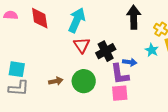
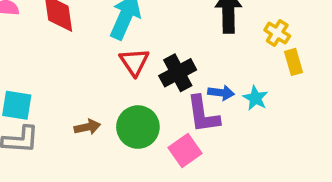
cyan star: (152, 50) -> (255, 98), moved
pink square: (120, 93) -> (185, 151), moved, turned -30

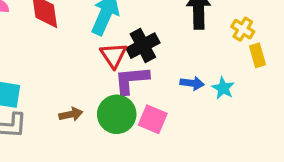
black cross: (178, 73) -> (143, 46), moved
purple L-shape: (203, 114) -> (131, 80), moved, turned 93
pink square: (185, 151) -> (153, 119), moved, turned -32

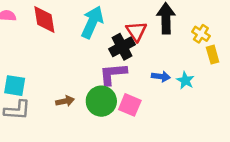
red triangle: (113, 55) -> (136, 31), moved

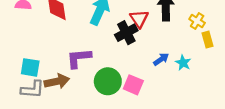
purple L-shape: (113, 74) -> (79, 58), moved
blue arrow: (161, 77) -> (161, 59), turned -42
brown arrow: (65, 101) -> (57, 81), moved, size x1.5

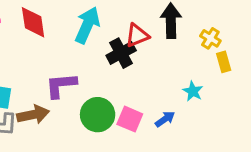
red triangle: (139, 19) -> (137, 35), turned 42
blue arrow: (161, 59) -> (165, 119), moved

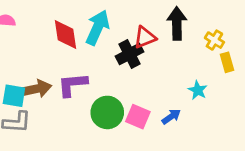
red diamond: (33, 22) -> (65, 35), moved
brown arrow: (33, 115) -> (36, 89), moved

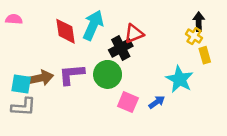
black arrow: (177, 23) -> (199, 22), moved, size x0.7
cyan star: (198, 90) -> (180, 79), size x1.6
green circle: (107, 112) -> (108, 74), moved

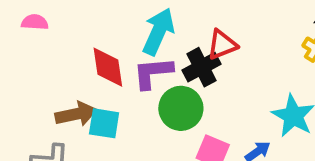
red diamond: (66, 31) -> (108, 67), moved
purple L-shape: (72, 74) -> (153, 73), moved
cyan square: (21, 84) -> (104, 123), moved

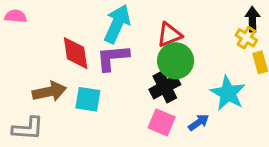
black cross: (202, 67) -> (165, 87), moved
green circle: (181, 108) -> (176, 61), moved
cyan square: (104, 123) -> (88, 99), moved

